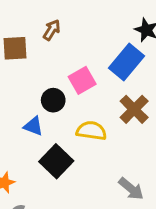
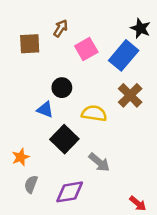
pink square: (82, 80) -> (86, 49), moved
gray arrow: (131, 189) -> (99, 162), moved

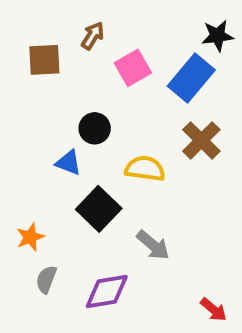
black star: (140, 28) -> (217, 36), turned -30

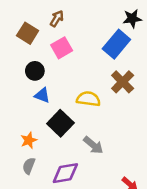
brown square: (44, 60) -> (28, 33), turned 35
pink square: (133, 68) -> (62, 48), moved
black circle: (95, 128) -> (35, 71), moved
orange star: (30, 237) -> (29, 140), moved

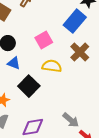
pink square: (62, 48) -> (44, 40), moved
gray arrow: (93, 145) -> (71, 120), moved

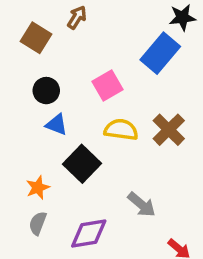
brown cross: (80, 52) -> (169, 130), moved
gray arrow: (71, 120) -> (142, 205), moved

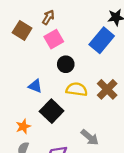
pink square: (107, 85) -> (54, 39), moved
black circle: (46, 91) -> (66, 64), moved

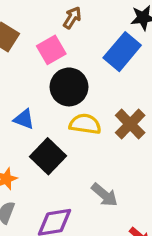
brown arrow: (48, 17) -> (72, 18), moved
black circle: (66, 64) -> (69, 87), size x1.5

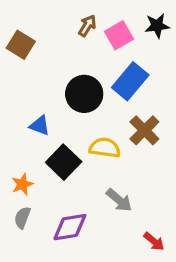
pink square: (51, 50) -> (119, 35), moved
blue rectangle: (122, 52) -> (130, 81), moved
yellow semicircle: (85, 124) -> (105, 148), moved

